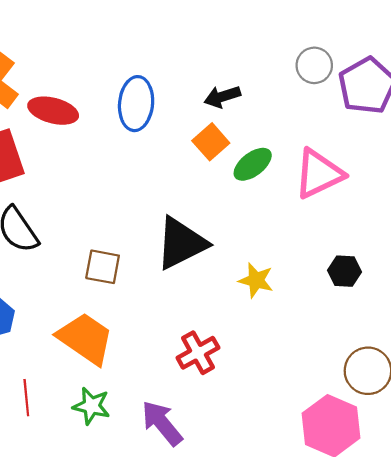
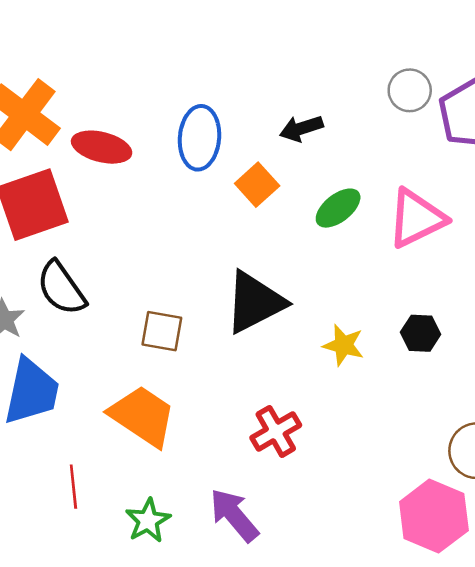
orange square: (211, 142) -> (257, 185), moved
black hexagon: (345, 271) -> (421, 333), moved
green star: (91, 406) -> (148, 520), moved, turned 30

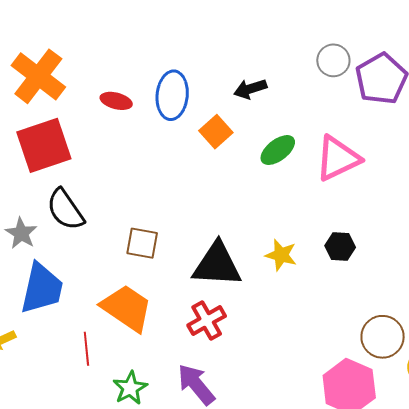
red ellipse: (102, 147) -> (116, 101), moved, size x0.7
black triangle: (255, 302) -> (217, 265), moved, turned 30
red cross: (276, 431) -> (207, 321), moved
red line: (73, 487) -> (86, 349), moved

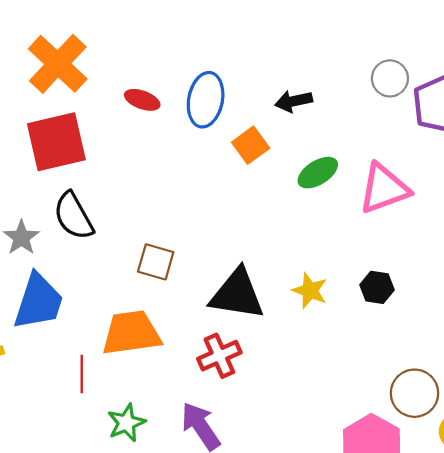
orange trapezoid: (127, 308) -> (131, 333), turned -48

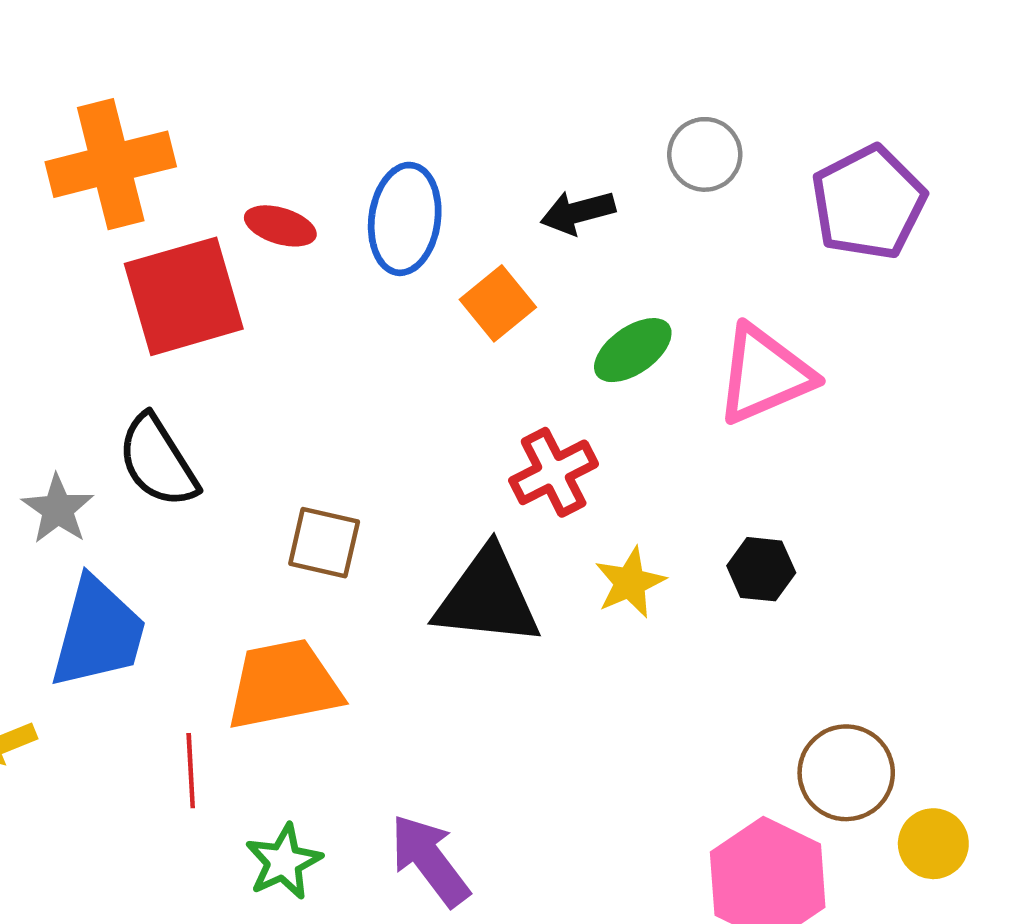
orange cross: (58, 64) -> (111, 164), turned 36
gray circle: (390, 78) -> (705, 154), moved
red square: (56, 142) -> (184, 296), moved
yellow star: (310, 291) -> (630, 582), turned 30
red cross: (219, 356) -> (554, 472), moved

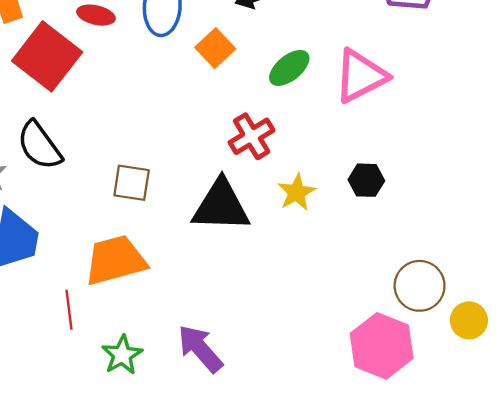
red square: (184, 296) -> (47, 56), turned -32

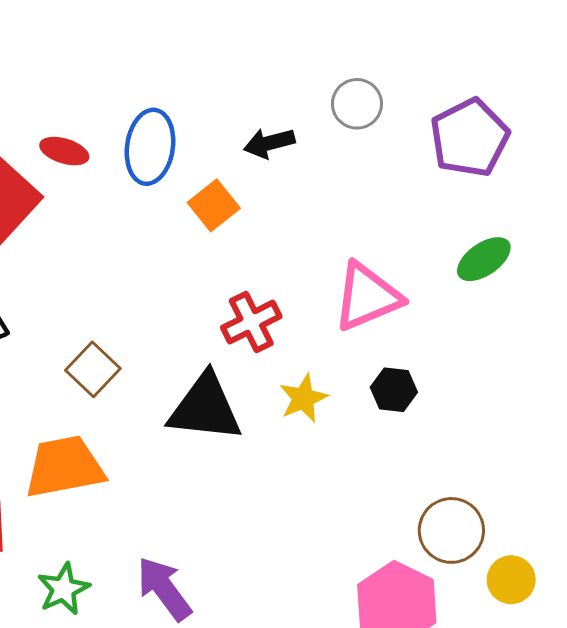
green ellipse: (289, 68) -> (484, 259), moved
pink triangle: (361, 76) -> (367, 297), moved
brown square: (132, 183) -> (93, 369), turned 30

